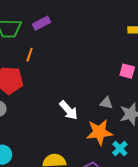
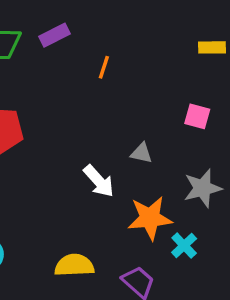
orange line: (30, 55) -> (104, 67), moved
gray triangle: (106, 103) -> (141, 153), moved

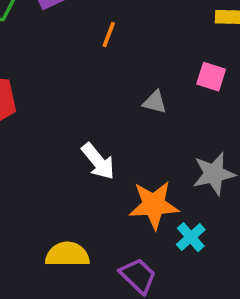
pink square: (197, 116) -> (211, 77), moved
gray triangle: (141, 153) -> (155, 102), moved

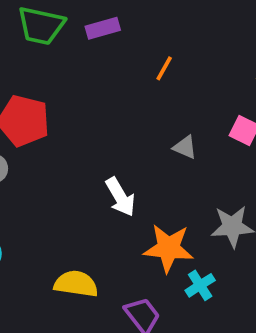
orange line: (109, 34) -> (164, 68), moved

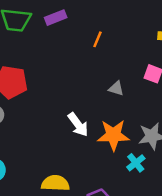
orange star: (168, 248) -> (113, 135), moved
cyan cross: (200, 285) -> (136, 163), moved

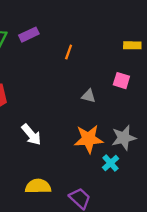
white arrow: (78, 125) -> (31, 135), moved

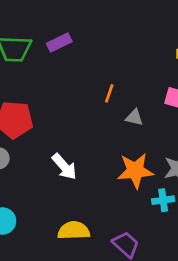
orange line: (69, 52) -> (109, 93), moved
cyan cross: (111, 163) -> (163, 200), turned 35

